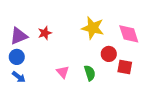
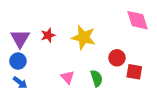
yellow star: (93, 28) -> (84, 37), moved
pink diamond: (129, 34) -> (137, 20), moved
purple triangle: (19, 36) -> (20, 38), turned -36

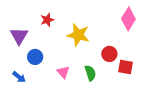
pink diamond: (137, 20) -> (128, 19), turned 50
red star: (48, 35) -> (47, 20), moved
blue circle: (18, 61) -> (35, 57), moved

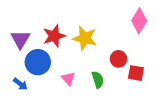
red star: (47, 20) -> (54, 36), moved, size x1.5
blue circle: (35, 57) -> (38, 62), size x1.5

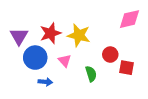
pink diamond: (139, 21) -> (130, 19), turned 45
pink triangle: (68, 79) -> (65, 61), moved
blue arrow: (20, 84) -> (45, 82), moved, turned -32

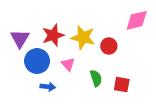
red circle: (110, 55) -> (109, 46), moved
red square: (126, 68) -> (122, 85), moved

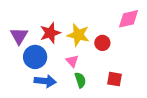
pink triangle: (68, 64) -> (72, 61), moved
green semicircle: (96, 78) -> (80, 80), moved
blue arrow: (48, 87) -> (45, 81), size x1.5

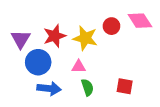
pink diamond: (129, 19) -> (140, 21), turned 70
red circle: (102, 43) -> (111, 26), moved
pink triangle: (72, 61) -> (79, 67), turned -48

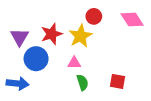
red circle: (111, 26) -> (94, 16), moved
yellow star: (85, 38) -> (80, 36), turned 30
blue arrow: (49, 88) -> (17, 83), moved

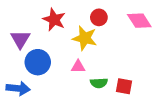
red star: (52, 34) -> (54, 20), moved, turned -30
yellow star: (80, 36) -> (85, 38), turned -30
green semicircle: (82, 82) -> (99, 83), moved, turned 105

